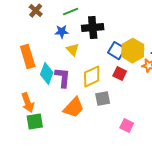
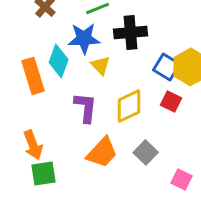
blue star: (62, 32) -> (84, 38), size x1.5
cyan diamond: (47, 74) -> (59, 61), moved
gray square: (103, 99) -> (146, 152), moved, turned -35

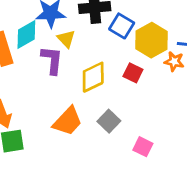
cyan diamond: (59, 61) -> (26, 34), turned 40
blue square: (167, 67) -> (122, 26), moved
purple L-shape: (86, 107) -> (52, 60), moved

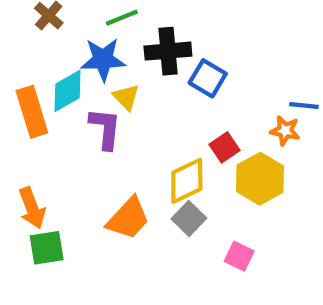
yellow hexagon: (151, 40) -> (260, 179), moved
red square: (133, 73) -> (224, 147), turned 30
yellow diamond: (93, 77) -> (187, 181), moved

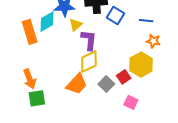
yellow triangle: (126, 97) -> (76, 25), turned 32
blue line: (304, 105) -> (146, 21), moved
purple L-shape: (105, 129) -> (89, 40), moved
red square: (224, 147) -> (124, 77), moved
yellow diamond: (187, 181) -> (89, 62), moved

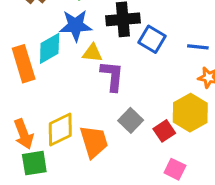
yellow triangle: (76, 25) -> (92, 53), turned 48
yellow diamond: (89, 62) -> (60, 129), moved
orange trapezoid: (77, 84) -> (94, 142), turned -60
gray square: (106, 84) -> (131, 120), moved

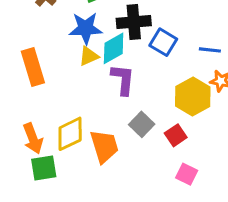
cyan diamond: (50, 48) -> (114, 48), moved
yellow triangle: (92, 53) -> (89, 56), moved, turned -30
yellow hexagon: (190, 113) -> (193, 97), moved

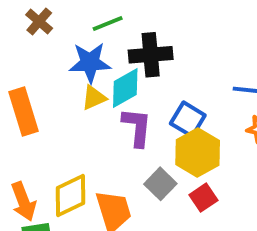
blue square: (163, 42) -> (188, 119), moved
yellow hexagon: (193, 97) -> (198, 153), moved

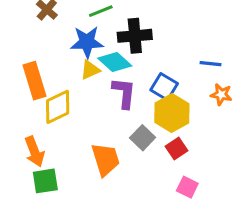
cyan diamond: (125, 88) -> (115, 62), turned 72
yellow diamond: (70, 196) -> (58, 107), moved

